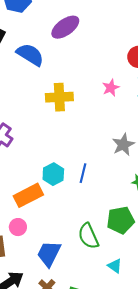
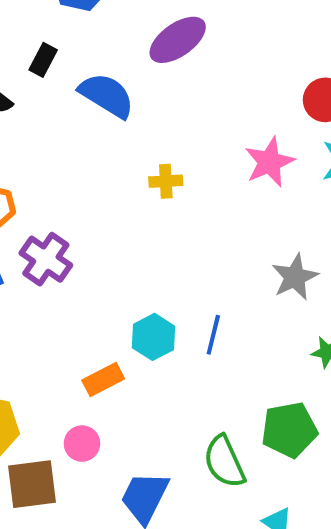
pink star: (111, 88) -> (269, 162), size x1.4
yellow cross: (59, 97) -> (166, 181), size x0.6
orange rectangle: (28, 195) -> (103, 380), size x0.7

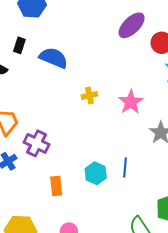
purple ellipse: (178, 40) -> (132, 25), moved
pink star: (269, 162) -> (131, 102), moved
orange rectangle: (103, 380) -> (56, 186), moved, turned -60

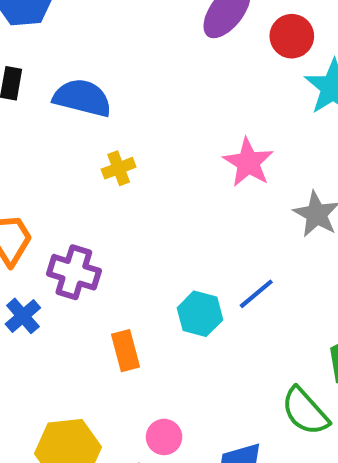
yellow cross: (89, 96) -> (119, 168), moved
blue line: (125, 168) -> (256, 294), turned 54

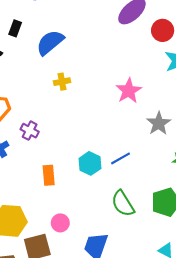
blue semicircle: (82, 98) -> (50, 42), turned -64
purple cross: (74, 272) -> (30, 131), size x0.7
green semicircle: (305, 411) -> (123, 204), moved

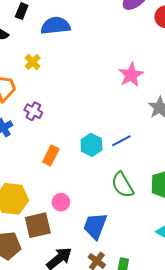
blue semicircle: (50, 42) -> (56, 26), turned 32
yellow cross: (62, 82) -> (33, 62), moved, turned -35
orange rectangle: (49, 175) -> (51, 155), turned 30

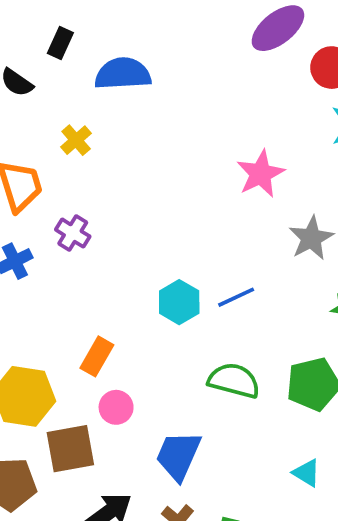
orange rectangle: (51, 155) -> (97, 356), moved
green semicircle: (123, 185) -> (234, 381), turned 132

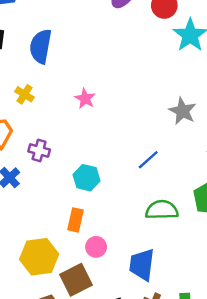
blue semicircle: (123, 74) -> (41, 46), turned -60
pink star: (261, 174) -> (85, 99), moved, size x0.7
cyan hexagon: (179, 302) -> (87, 178), moved

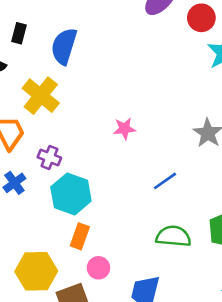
yellow cross: (25, 94) -> (41, 96), size x1.8
pink star: (85, 99) -> (124, 129), moved, turned 30
cyan hexagon: (87, 178) -> (71, 194), moved, size x1.4

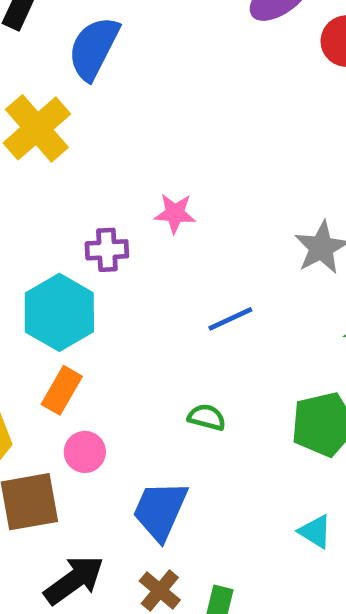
purple cross: (49, 158) -> (107, 250), moved, turned -35
green semicircle: (173, 236) -> (207, 417), moved, size x0.6

